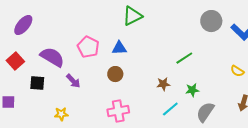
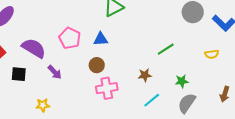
yellow semicircle: (237, 71) -> (212, 54), moved, turned -40
green star: (192, 90) -> (182, 81), moved
pink cross: (118, 111) -> (107, 88), moved

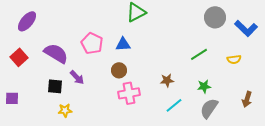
green line: (166, 49) -> (199, 54), moved
black square: (19, 74) -> (55, 86), moved

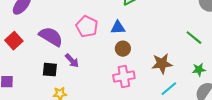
green line: (199, 54) -> (194, 38), turned 72
brown circle: (119, 70) -> (123, 49), moved
brown star: (167, 80) -> (162, 64), size x1.5

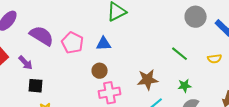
purple semicircle: (51, 37) -> (42, 36), moved
brown circle: (123, 49) -> (100, 71), moved
purple arrow: (72, 61) -> (26, 63), moved

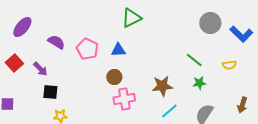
purple semicircle: (42, 36) -> (56, 42), size x0.7
green star: (185, 86) -> (199, 83), moved

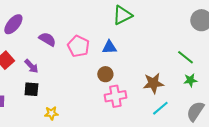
black square: (50, 92) -> (31, 89), moved

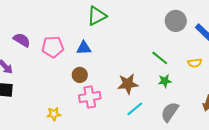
pink pentagon: (78, 46) -> (53, 47), turned -30
yellow star: (51, 113) -> (54, 114), moved

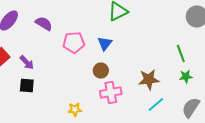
purple semicircle: (22, 40) -> (44, 24), moved
blue triangle: (84, 48) -> (105, 44), turned -49
green line: (160, 58) -> (181, 54), turned 30

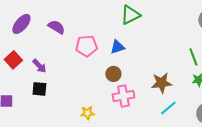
blue triangle: (105, 44) -> (117, 47), turned 35

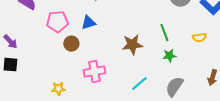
brown circle: (113, 74) -> (71, 44), moved
brown star: (161, 83) -> (132, 45), moved

